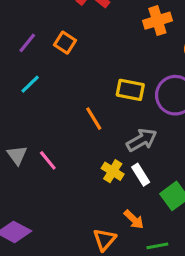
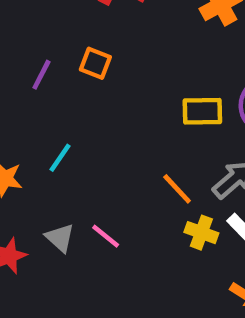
cyan line: (30, 84) -> (60, 158), moved
orange line: (94, 119) -> (177, 189), moved

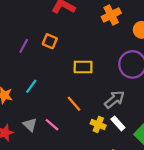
yellow rectangle: (202, 111) -> (83, 67), moved
orange line: (177, 189) -> (74, 104), moved

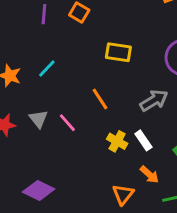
purple line: (24, 46) -> (44, 14), turned -32
white rectangle: (118, 123) -> (143, 140), moved
yellow cross: (98, 124) -> (117, 141), moved

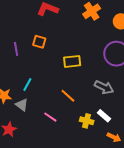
gray arrow: (154, 100) -> (104, 87), turned 72
gray triangle: (38, 119) -> (22, 105), moved

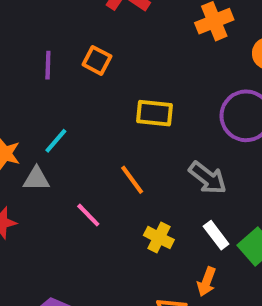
gray triangle: (22, 105) -> (36, 179), turned -48
white rectangle: (104, 116) -> (216, 235), moved
orange arrow: (114, 137) -> (207, 282), turned 72

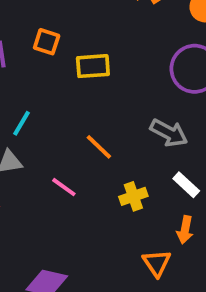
yellow rectangle: (154, 113) -> (93, 66), moved
yellow cross: (159, 238) -> (133, 196), turned -36

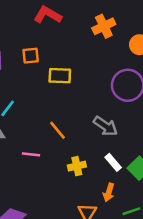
orange square: (47, 42) -> (31, 56), turned -30
pink line: (64, 187) -> (31, 154), turned -36

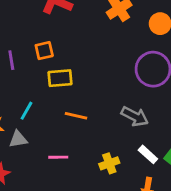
yellow rectangle: (60, 76) -> (60, 78), moved
orange line: (58, 130) -> (76, 116), moved, turned -30

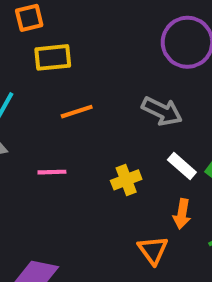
orange line: (76, 116) -> (77, 112), turned -30

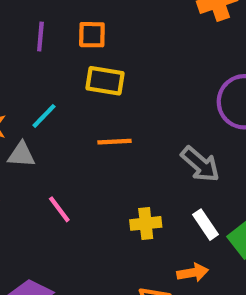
pink line: (52, 172) -> (59, 209), moved, turned 40
orange arrow: (182, 214) -> (193, 273), turned -124

